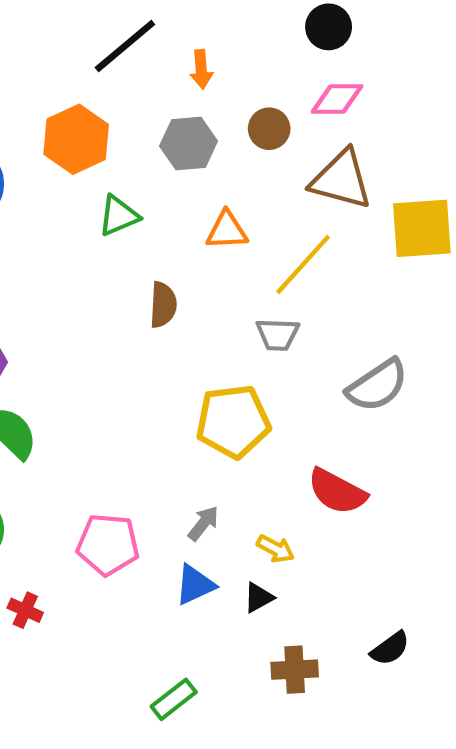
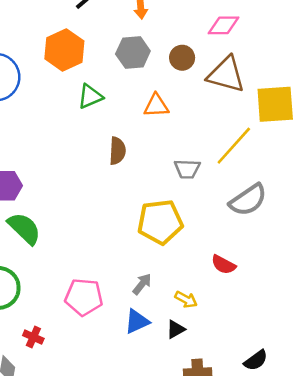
brown circle: (269, 129) -> (182, 58), moved
yellow line: (303, 264) -> (234, 146), moved
red semicircle: (337, 491) -> (223, 265), size x0.7

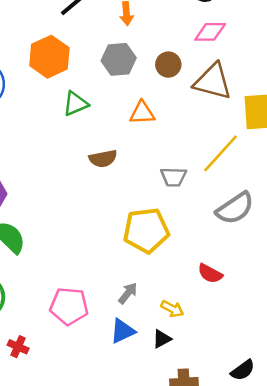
brown semicircle: (117, 151) -> (103, 159), turned 76

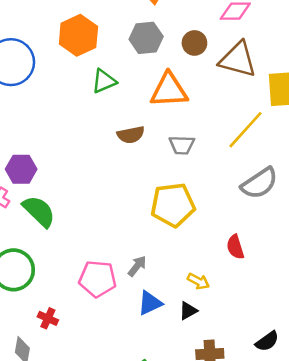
orange triangle: (142, 113) -> (169, 90), size x1.5
gray trapezoid: (174, 177) -> (182, 145), moved
red semicircle: (210, 274) -> (235, 247), turned 45
gray arrow: (128, 293) -> (137, 266), moved

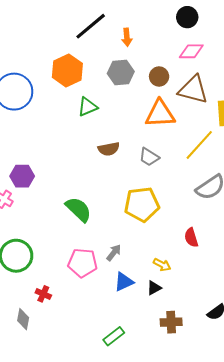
orange triangle: (169, 90) -> (160, 114), moved
gray trapezoid: (182, 145) -> (149, 157), turned 30
green semicircle: (39, 211) -> (79, 209), moved

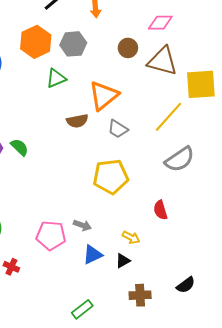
gray hexagon: (121, 72) -> (73, 44), moved
orange triangle: (160, 114) -> (104, 96), moved, turned -36
green semicircle: (79, 209) -> (20, 147), moved, size x0.7
gray arrow: (114, 253) -> (82, 225), turned 72

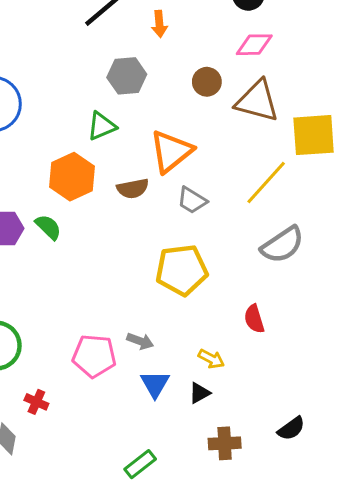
orange hexagon: (36, 42) -> (72, 177), moved
blue triangle: (92, 255) -> (155, 384), turned -35

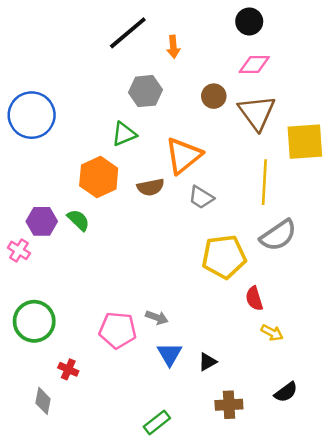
brown triangle: (257, 101) -> (257, 113), turned 39
yellow line: (266, 183) -> (264, 182), turned -39
yellow pentagon: (182, 270) -> (224, 257), moved
yellow arrow: (211, 359) -> (272, 333), moved

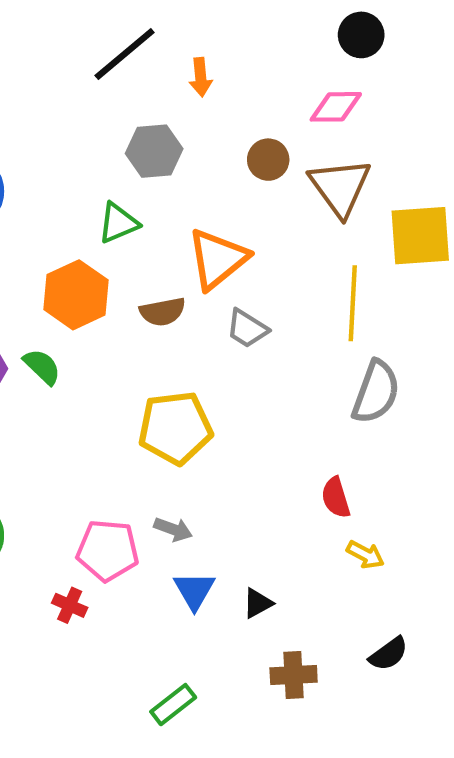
black circle: (249, 21) -> (361, 35), moved
gray semicircle: (278, 235) -> (376, 392), turned -36
yellow pentagon: (224, 257) -> (175, 428), moved
red cross: (68, 369) -> (70, 605), moved

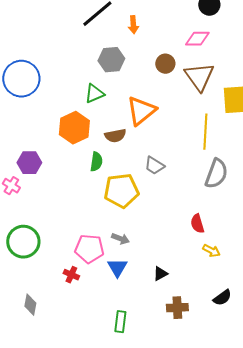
gray trapezoid: (247, 329) -> (154, 166), moved
green semicircle: (42, 367) -> (96, 162), moved, turned 54
blue triangle: (194, 591) -> (117, 268), moved
green rectangle: (173, 705) -> (120, 322), turned -45

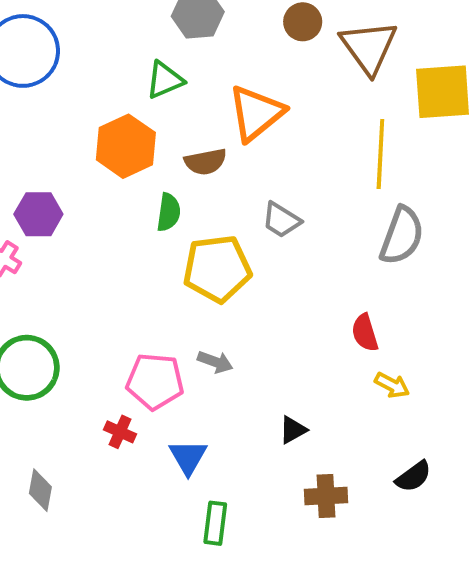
blue triangle: (117, 268) -> (188, 457), moved

